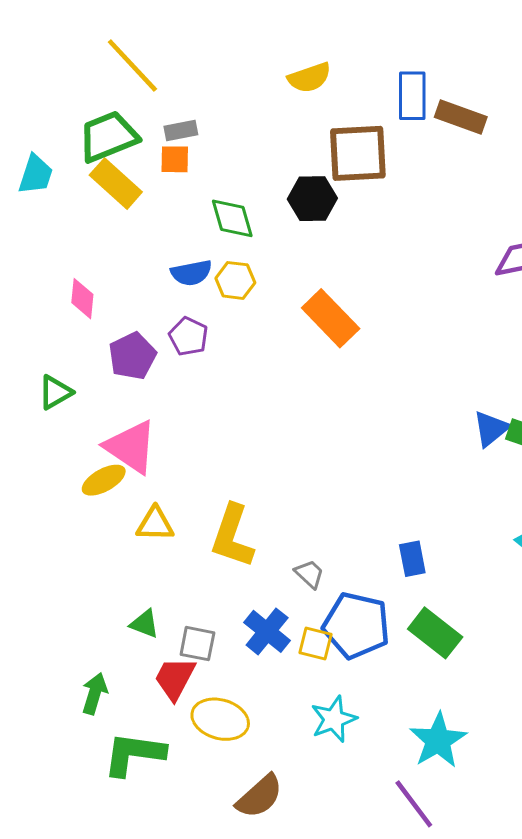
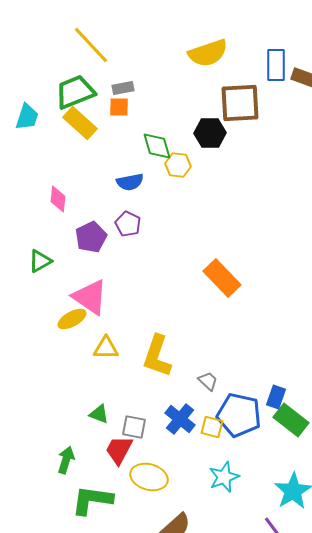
yellow semicircle: (309, 78) -> (208, 53), size x1.4
yellow hexagon: (235, 280) -> (178, 165), moved
orange rectangle: (331, 318) -> (222, 278), moved
blue rectangle: (412, 559) -> (276, 397), moved, turned 30

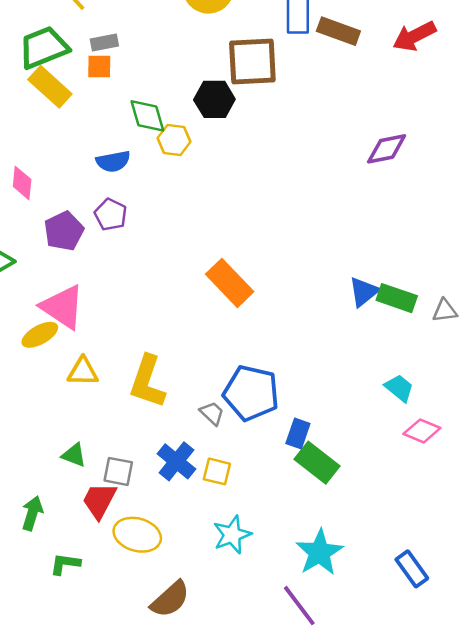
blue pentagon: (239, 415) -> (251, 393), moved
green L-shape: (92, 500) -> (65, 564), size x0.6

